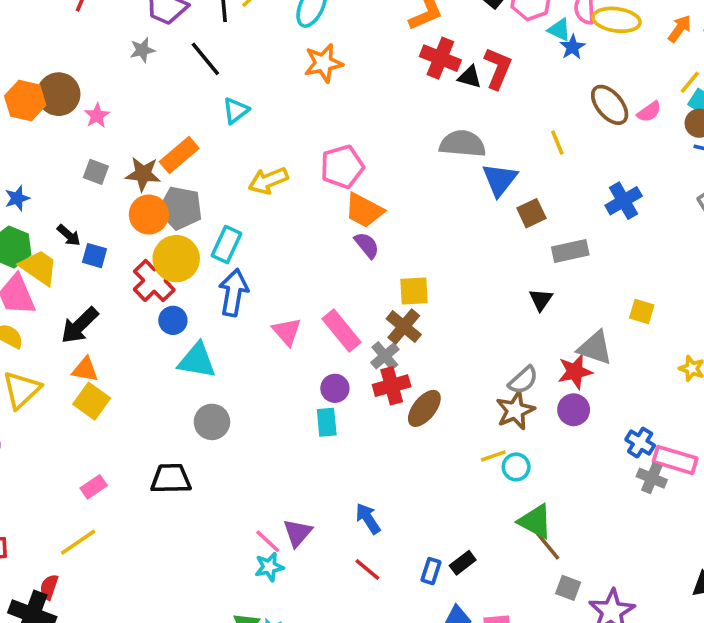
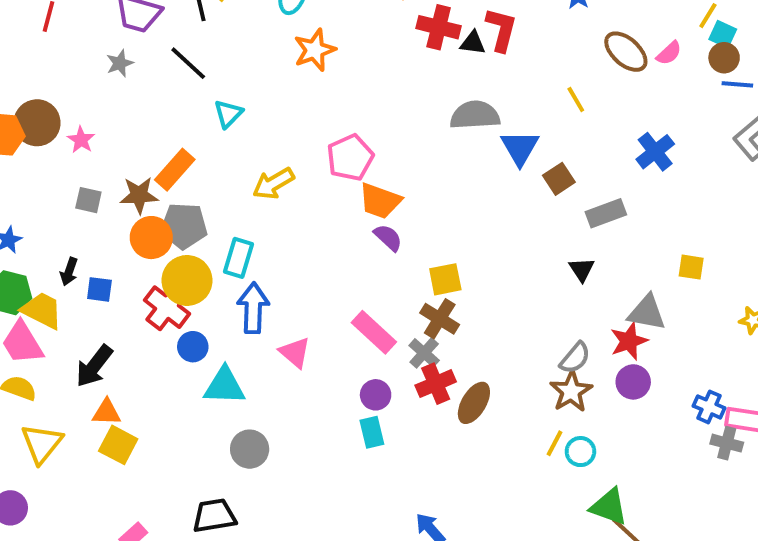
black arrow: (69, 235) -> (69, 272), turned 75
pink triangle: (287, 332) -> (295, 353), moved
yellow line: (493, 456) -> (555, 443), turned -35

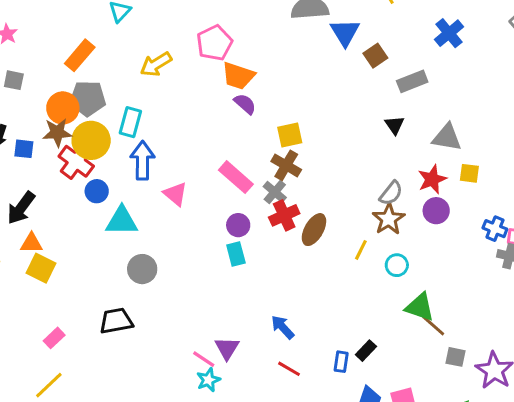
brown star: (139, 195) -> (57, 133), moved
yellow square: (691, 267) -> (469, 173), moved
gray triangle: (647, 313) -> (447, 137), moved
yellow line: (555, 443) -> (361, 250), moved

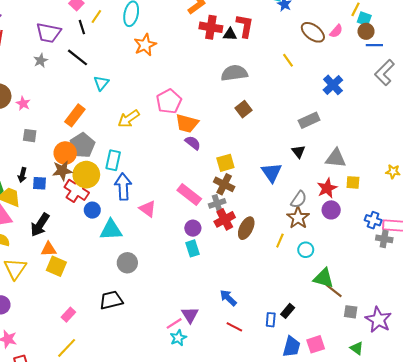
blue triangle: (345, 32) -> (272, 172), moved
brown square: (375, 56) -> (244, 109), moved
gray pentagon: (88, 98) -> (82, 145), turned -30
gray cross: (275, 192) -> (217, 203), turned 35
pink line: (204, 359) -> (174, 323), turned -63

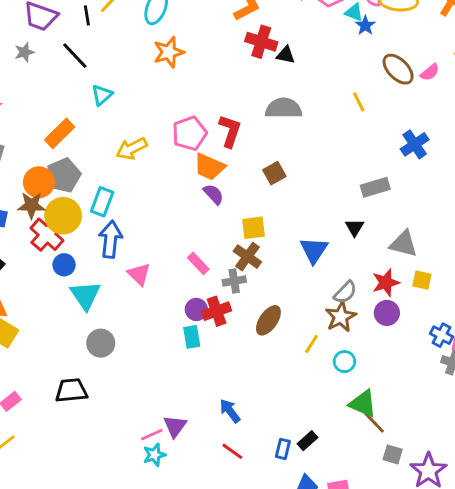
red L-shape: (245, 26) -> (230, 131), moved
brown square: (244, 109) -> (274, 173), moved
pink rectangle: (189, 194) -> (198, 263), size x0.7
red cross: (225, 219) -> (217, 311), moved
cyan triangle: (111, 230) -> (85, 295), turned 50

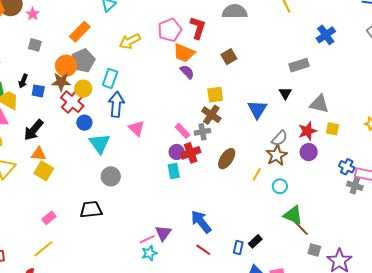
yellow circle: (63, 216) -> (83, 89), size x0.7
pink rectangle: (198, 263) -> (182, 131), moved
blue arrow: (230, 411) -> (201, 222), size x1.4

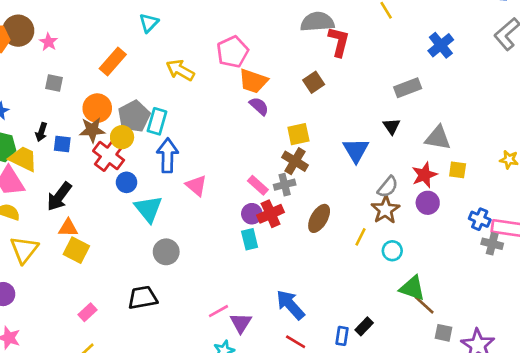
red L-shape: (198, 28) -> (339, 42), moved
yellow arrow: (130, 41) -> (180, 70), turned 60
gray pentagon: (83, 61) -> (134, 116), moved
pink line: (147, 239) -> (218, 311), moved

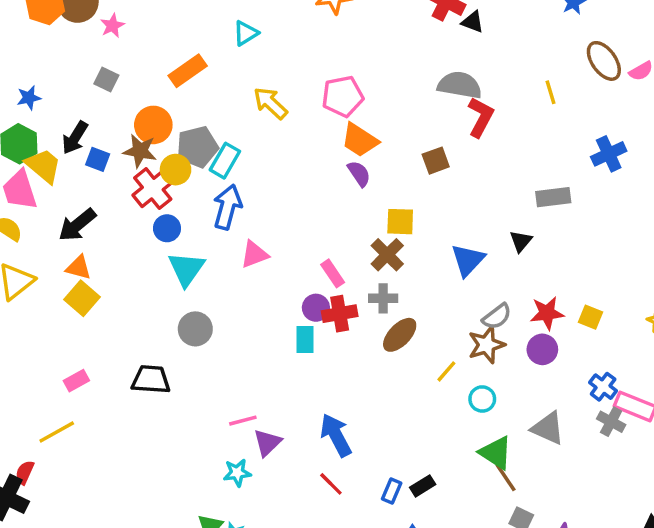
black arrow: (41, 132) -> (75, 138), size x1.4
gray triangle: (438, 138) -> (548, 428), moved
pink triangle: (196, 185) -> (254, 254), turned 45
gray cross: (285, 185) -> (383, 298), moved

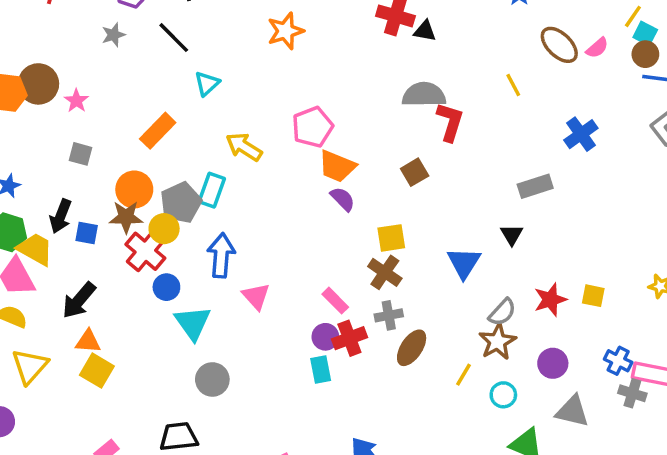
cyan rectangle: (225, 161) -> (212, 190), moved
pink triangle: (254, 254) -> (256, 296), turned -40
purple circle: (542, 349) -> (553, 363), moved

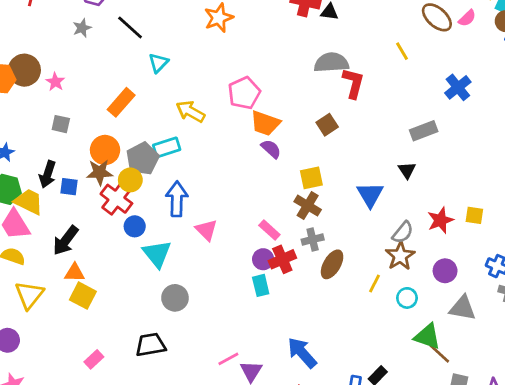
cyan rectangle: (212, 190) -> (167, 147), turned 56

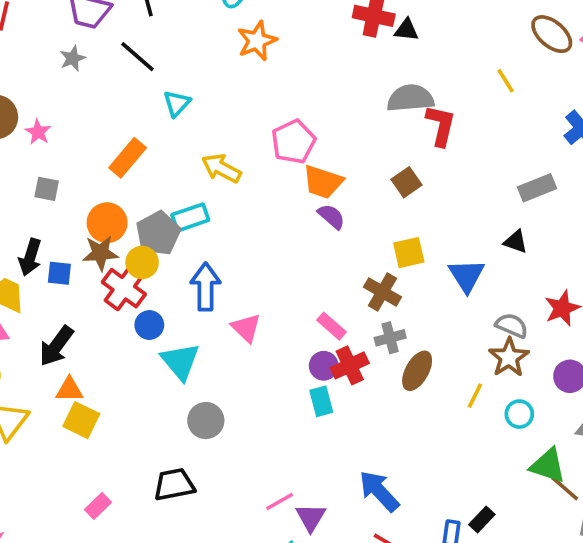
black triangle: (407, 170) -> (516, 242), turned -36
yellow square: (311, 178) -> (409, 253), moved
gray semicircle: (403, 232) -> (512, 326), turned -105

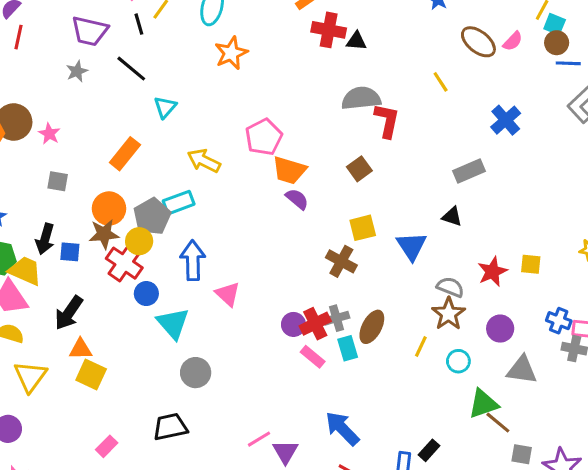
pink rectangle: (332, 326) -> (313, 357), moved
gray cross: (390, 338) -> (337, 318), moved
cyan rectangle: (321, 401) -> (348, 348), moved
green triangle: (548, 466) -> (483, 404), turned -36

